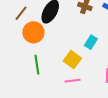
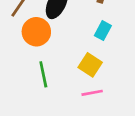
cyan rectangle: (91, 42) -> (103, 31), moved

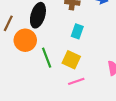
green line: (43, 74) -> (47, 58), moved

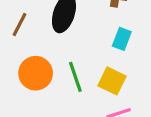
orange circle: (25, 40) -> (36, 73), moved

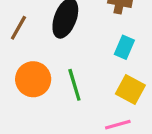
yellow square: (112, 81) -> (130, 89), moved

